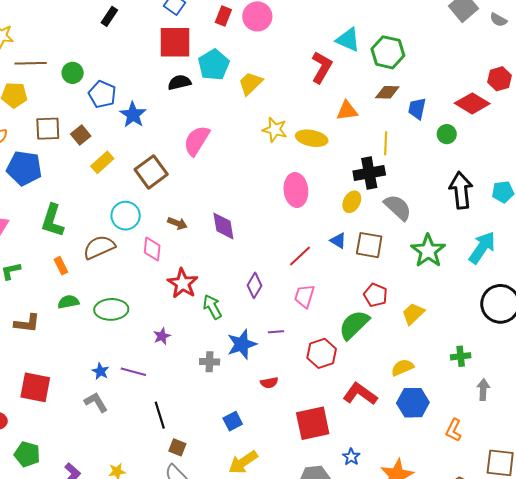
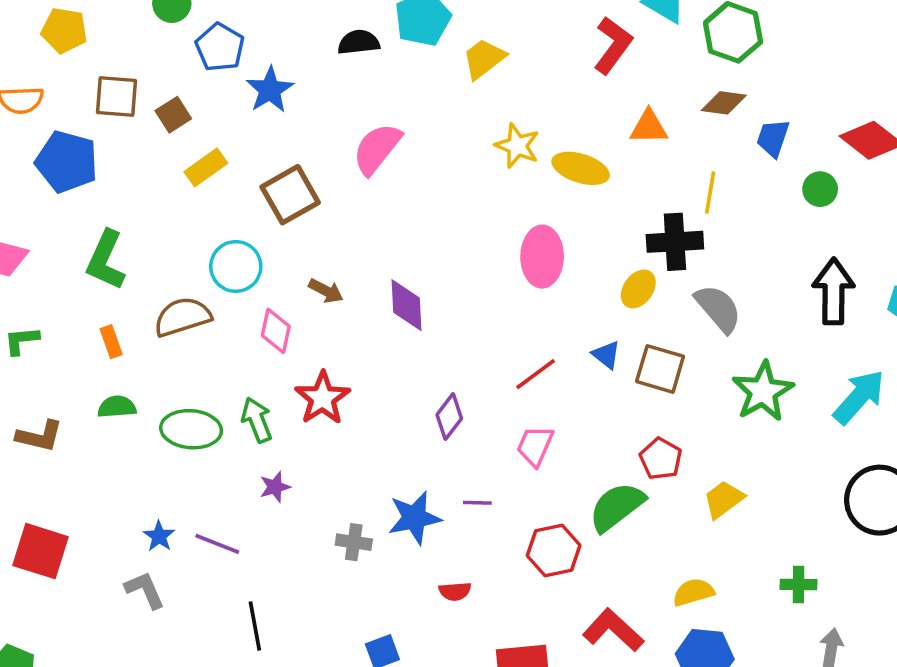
green arrow: (212, 307) -> (257, 420), moved

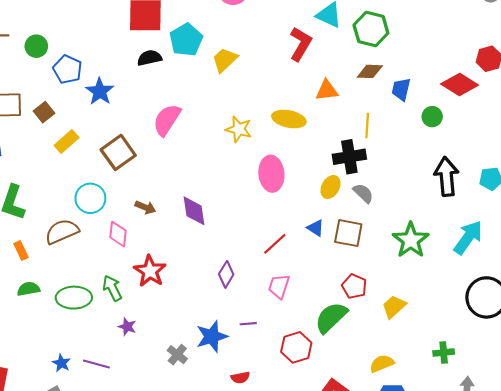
yellow star: (517, 146) -> (239, 129), moved
gray semicircle: (718, 308) -> (363, 193), moved, size x0.7
purple star: (275, 487) -> (127, 327), turned -30
gray cross: (354, 542) -> (177, 355), turned 36

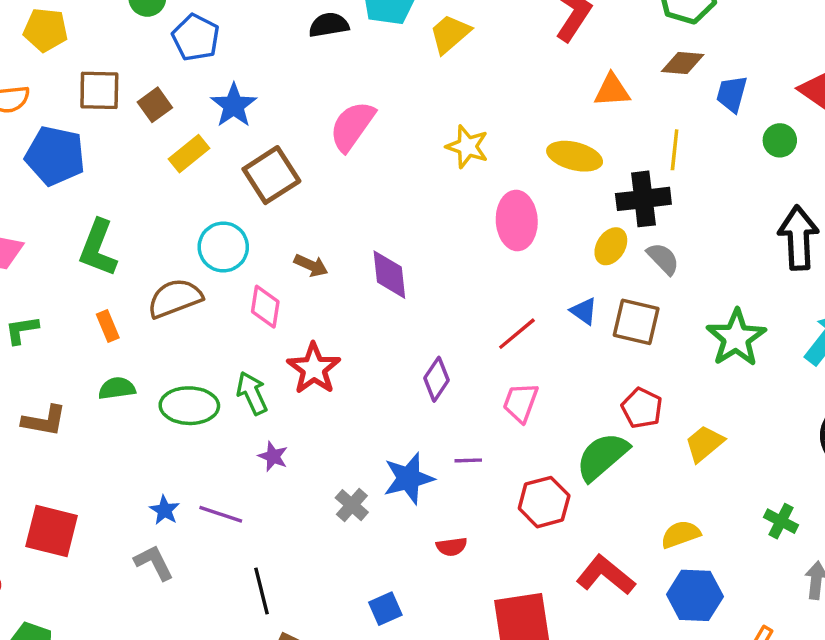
blue star: (100, 91) -> (234, 105), moved
yellow ellipse: (289, 119) -> (575, 156), moved
green cross: (444, 352) -> (781, 521), turned 30

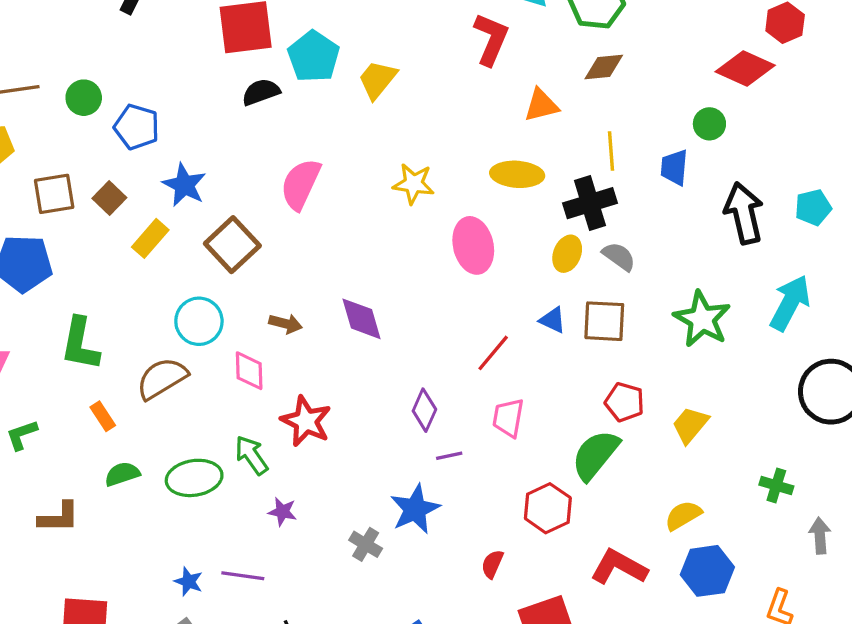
blue trapezoid: (732, 94) -> (674, 167), moved
purple line: (468, 460) -> (449, 456), moved
red semicircle: (452, 547) -> (492, 564), moved, turned 132

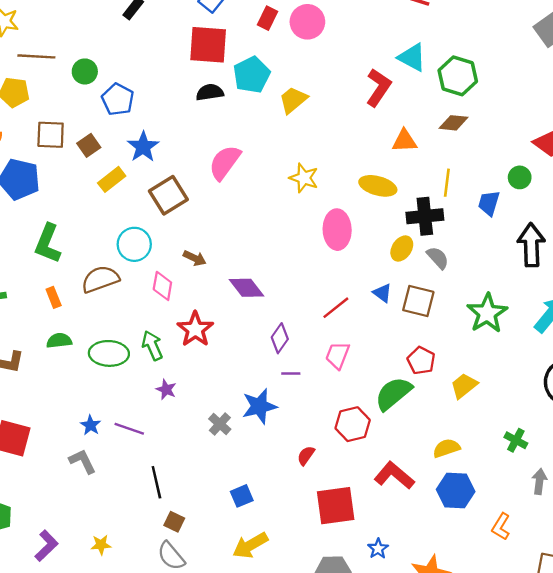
purple diamond: (361, 319) -> (246, 288), moved, turned -33

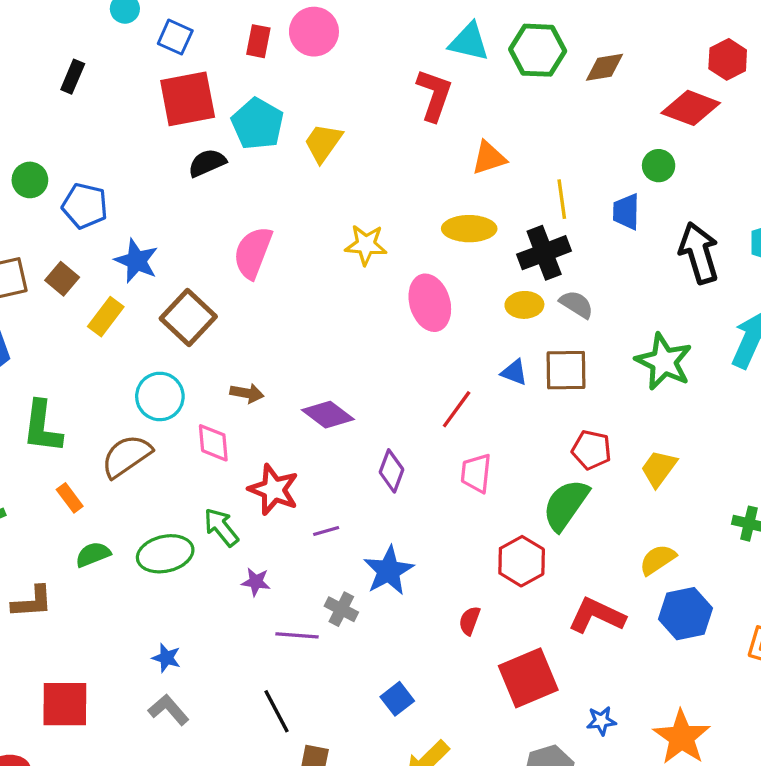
brown diamond: (454, 123) -> (605, 67), moved
yellow ellipse: (402, 249) -> (524, 305), turned 70
purple line: (291, 374) -> (326, 531), moved
purple line: (129, 429) -> (297, 635), moved
blue star: (378, 549) -> (601, 721), turned -30

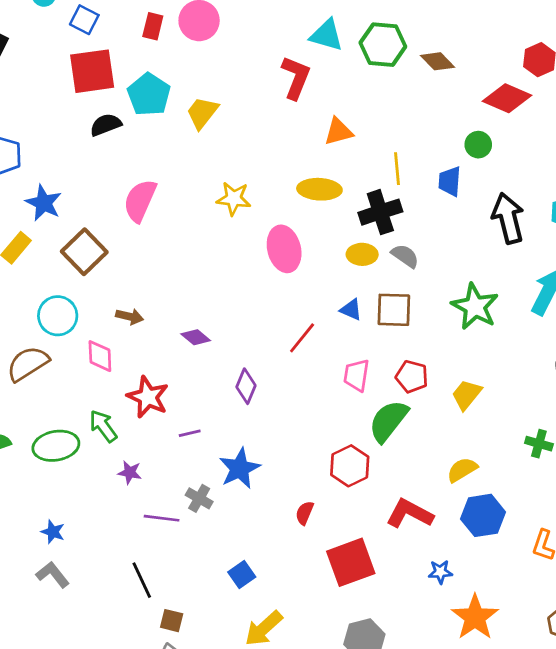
brown diamond: (605, 67) -> (437, 61), turned 52
purple diamond: (328, 415) -> (196, 337), size x0.7
pink trapezoid: (476, 473) -> (356, 375), moved
blue star: (601, 721) -> (440, 572), moved

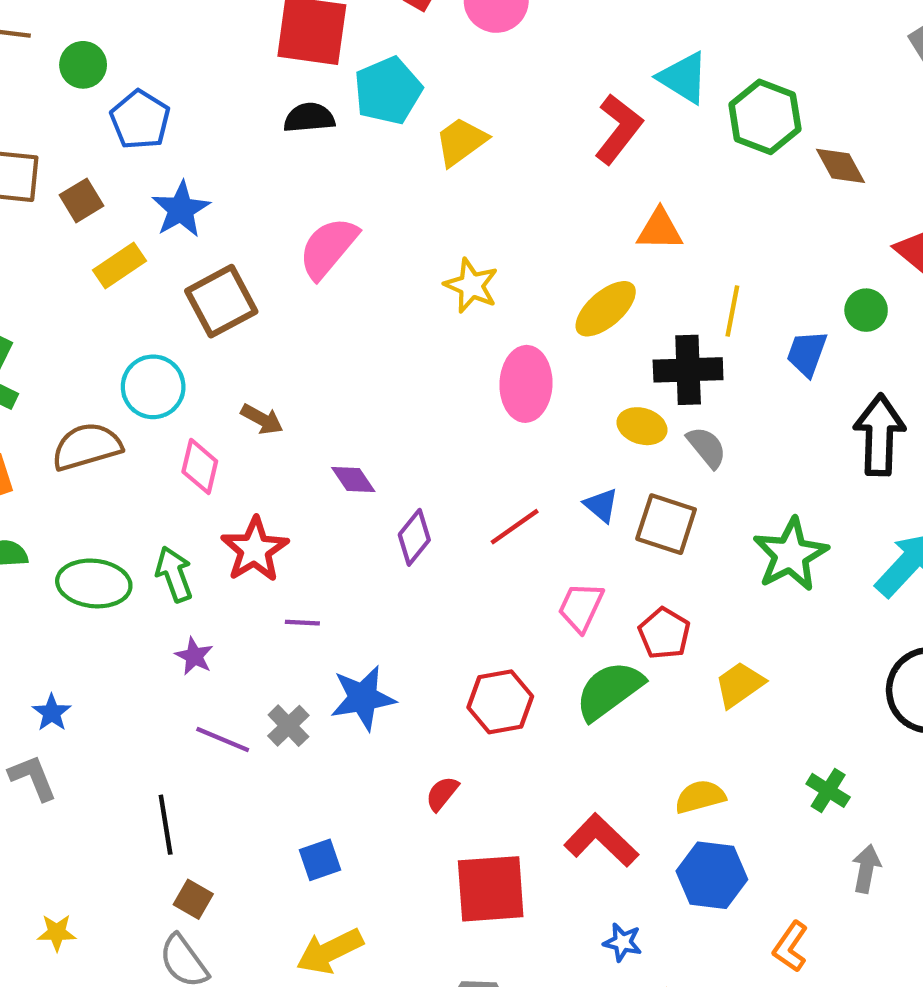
yellow ellipse: (319, 189) -> (606, 309), turned -60
purple diamond: (246, 386) -> (414, 537), moved
red hexagon: (350, 466) -> (500, 702), moved

